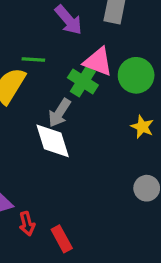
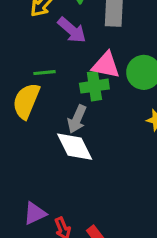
green cross: (83, 81) -> (94, 86), turned -32

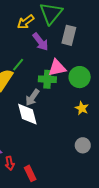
pink triangle: (106, 65) -> (57, 68), turned -36
green line: (44, 73) -> (18, 65), turned -56

